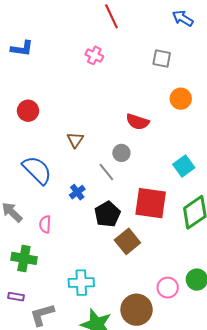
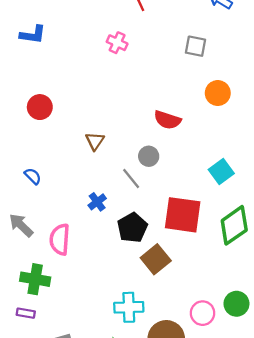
blue semicircle: (37, 170) -> (33, 176), moved, size x0.5
pink semicircle: (45, 224) -> (60, 239), size x1.5
cyan cross: (81, 283) -> (129, 307), moved
purple rectangle: (16, 297) -> (26, 313), moved

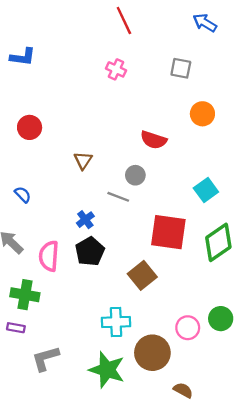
pink cross: (117, 43) -> (116, 69), moved
gray line: (131, 178) -> (118, 197), turned -30
black pentagon: (132, 228) -> (90, 251), moved

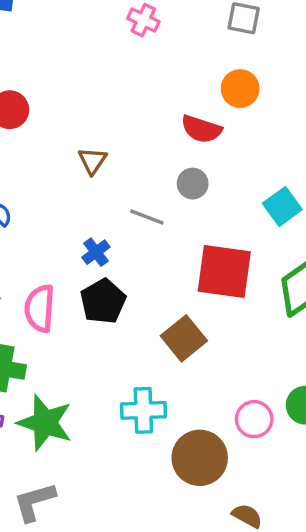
orange circle: (202, 114) -> (240, 89), moved
gray circle: (135, 175) -> (193, 184), moved
gray L-shape: (45, 358) -> (34, 502), moved
green star: (107, 370) -> (45, 423), moved

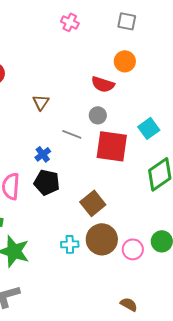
red square: (224, 271) -> (112, 146), moved
black pentagon: (103, 301) -> (47, 182), turned -30
cyan cross: (143, 410) -> (70, 244), size x0.7
brown circle: (200, 458) -> (102, 239), moved

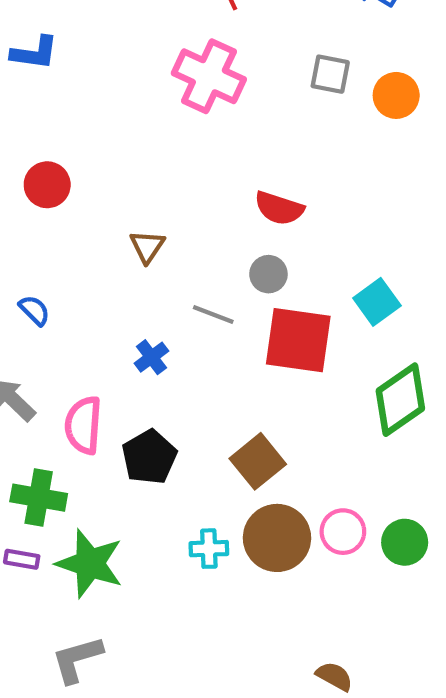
pink cross: (70, 22) -> (209, 76), size x1.8
orange circle: (125, 61) -> (396, 95), moved
black pentagon: (47, 182) -> (149, 457), moved, turned 30
pink circle: (133, 249) -> (343, 532), moved

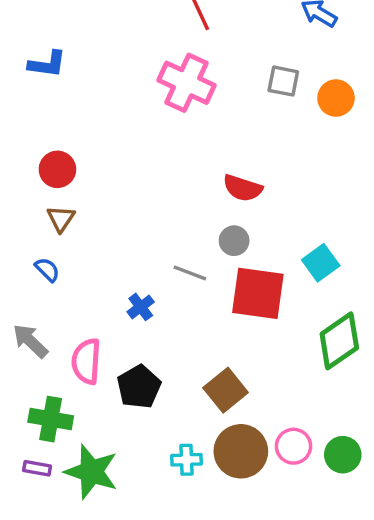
brown triangle: (147, 246) -> (61, 219), moved

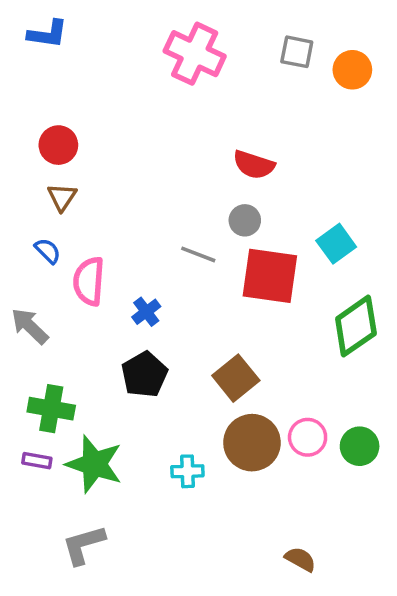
blue cross: (141, 307) -> (146, 312), moved
pink semicircle: (86, 361) -> (89, 281), moved
cyan cross: (187, 460) -> (187, 471), moved

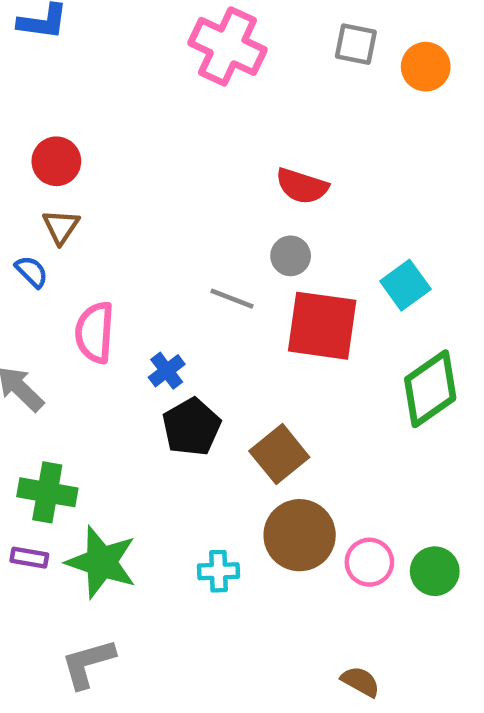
blue semicircle: (48, 251) -> (32, 272), moved
black pentagon: (144, 375) -> (191, 427), moved
pink circle: (308, 437) -> (369, 562), moved
green circle: (360, 446) -> (435, 571), moved

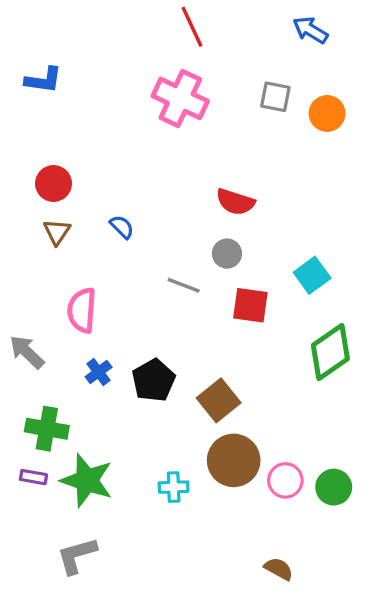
blue semicircle: (32, 272) -> (122, 227), moved
red square: (322, 326) -> (250, 305), size x0.7
blue cross: (167, 371) -> (99, 372), moved

